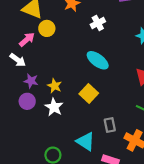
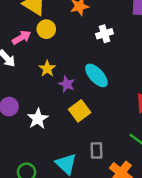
purple star: (31, 81) -> (67, 84), moved
yellow star: (55, 86) -> (47, 69), moved

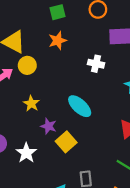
white cross: (104, 34) -> (96, 64), moved, turned 35
purple star: (67, 84) -> (48, 126), moved

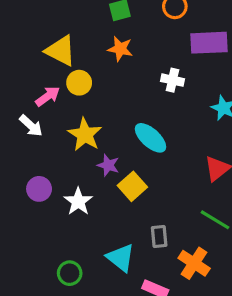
orange star: (58, 41) -> (120, 49), turned 30
yellow star: (31, 104) -> (85, 135), size x1.5

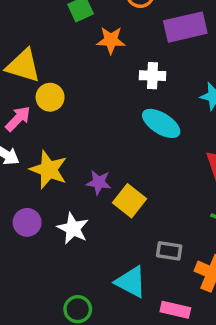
orange star: (120, 49) -> (111, 40), moved
yellow star: (85, 135) -> (49, 170), moved
cyan ellipse: (150, 138) -> (161, 123), moved
gray rectangle: (159, 236) -> (169, 251), turned -65

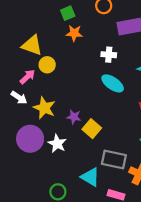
orange star: (111, 40) -> (74, 33), moved
purple circle: (27, 222) -> (30, 139), size x1.6
gray rectangle: (169, 251) -> (114, 160), size x1.6

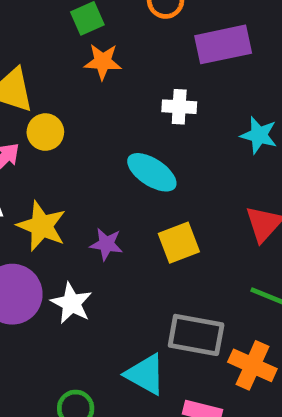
cyan ellipse: (113, 83) -> (152, 172), moved
yellow square: (92, 129) -> (179, 243), moved, turned 30

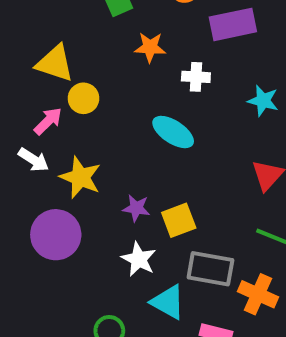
orange star: (103, 62) -> (150, 47), moved
yellow square: (179, 243) -> (179, 220), moved
purple star: (106, 244) -> (136, 208), moved
white star: (71, 303) -> (139, 259), moved

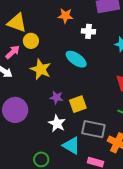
yellow star: (80, 177) -> (41, 69), moved

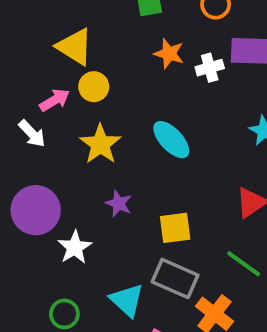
white cross: (88, 31) -> (210, 68), moved, turned -32
yellow square: (78, 104) -> (175, 228), moved
white star: (57, 123) -> (75, 247), moved

